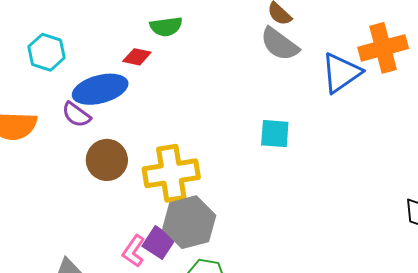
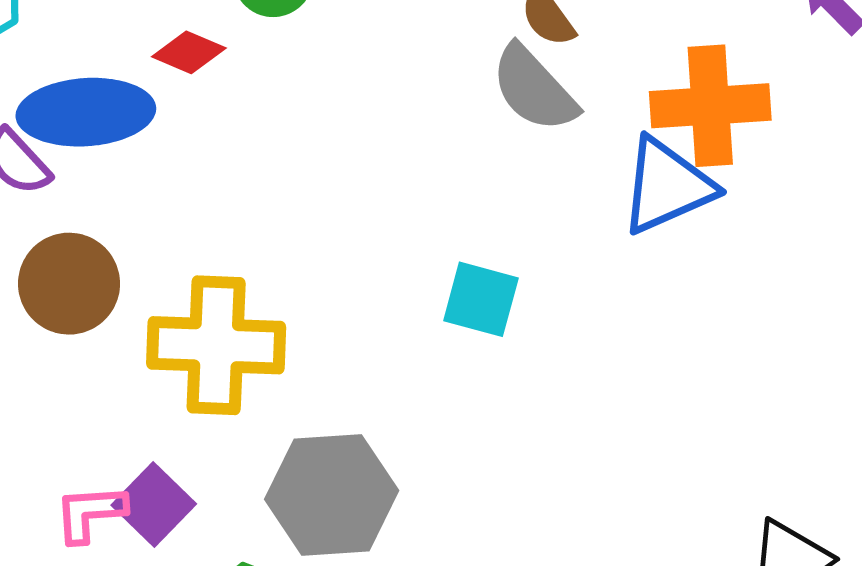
orange cross: (383, 48) -> (710, 106), moved
gray hexagon: (189, 222) -> (332, 495), moved
pink L-shape: (134, 251) -> (90, 513), turned 40

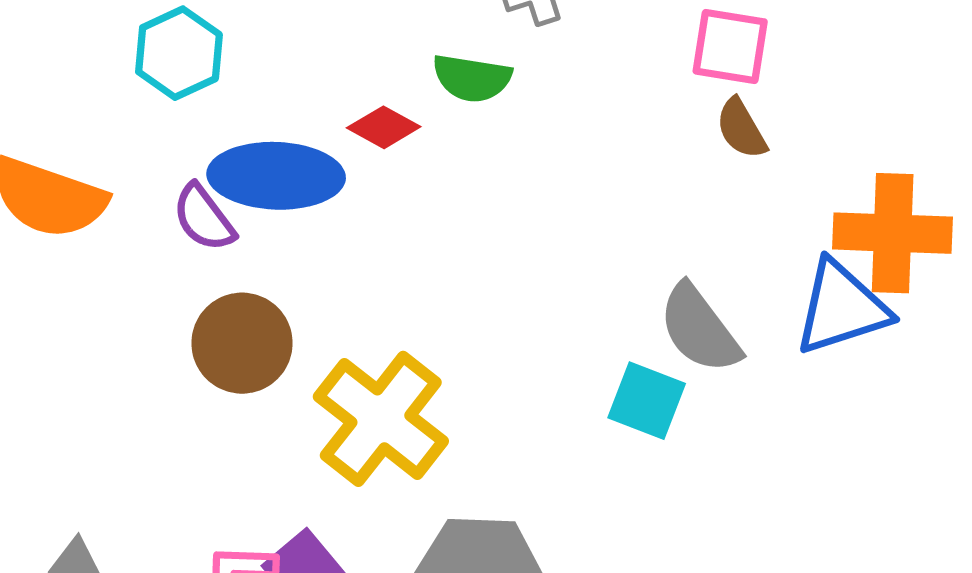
gray semicircle: (534, 89) -> (699, 329), moved
yellow cross: (216, 345) -> (381, 419), turned 30

